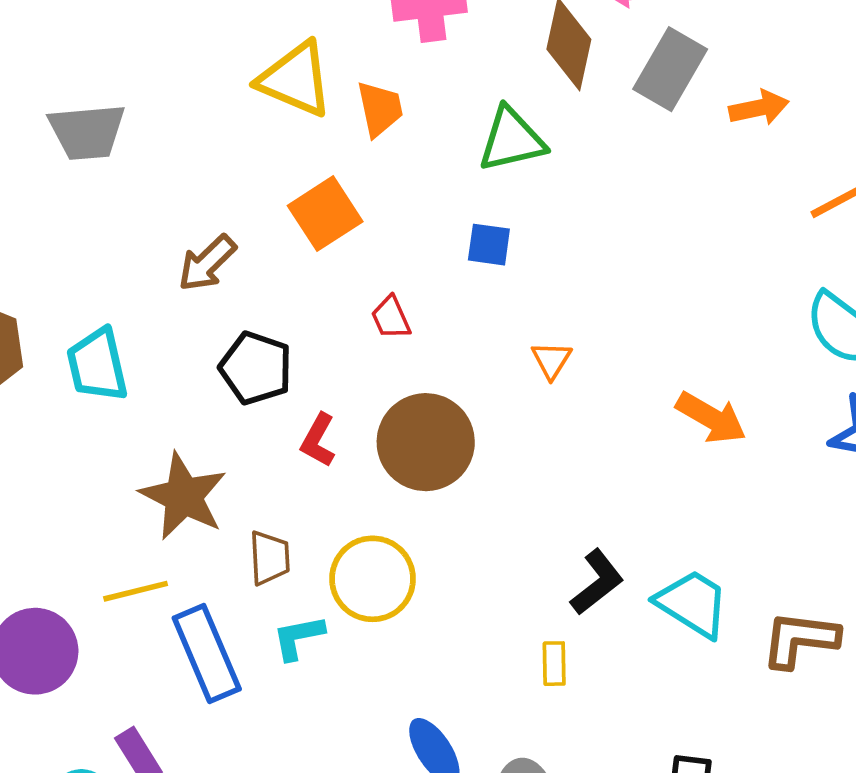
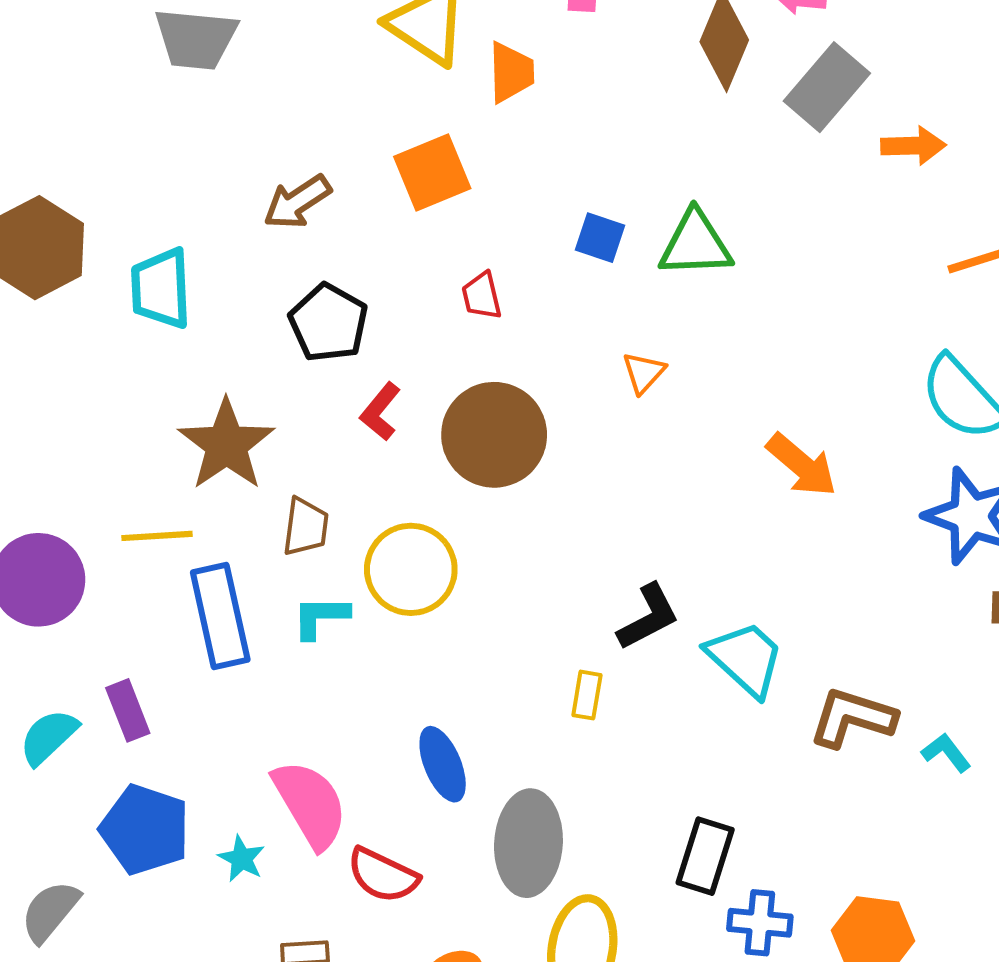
green triangle: (512, 140) -> (695, 244), moved

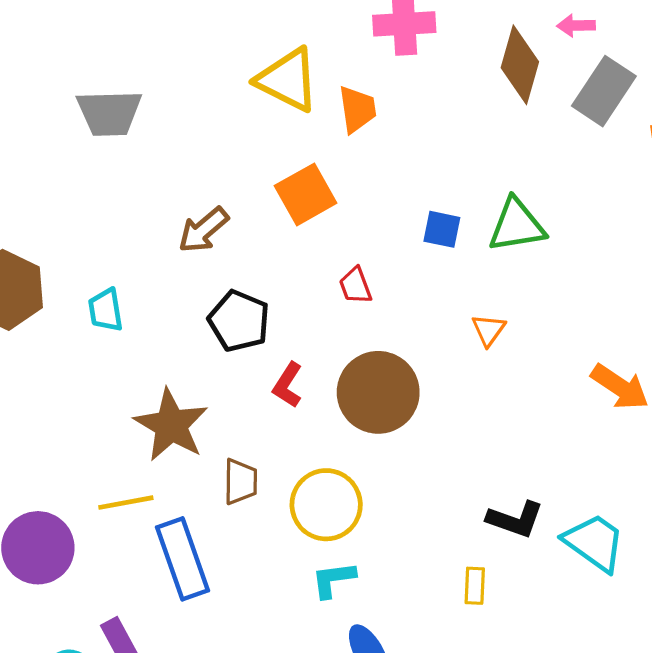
cyan trapezoid: (161, 288) -> (106, 310), size x0.7
cyan L-shape: (321, 617) -> (333, 579), moved
black L-shape: (648, 617) -> (515, 519), turned 54

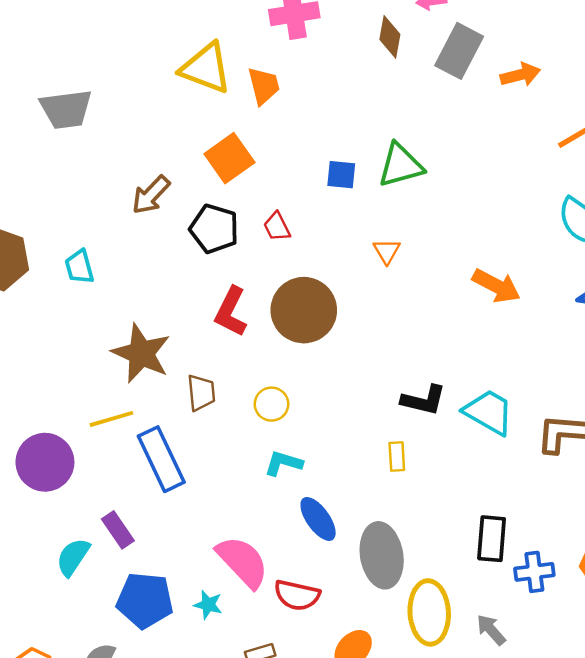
brown diamond: (520, 65) -> (390, 37), size x0.7
black pentagon: (239, 321) -> (214, 229), moved
red L-shape: (288, 385) -> (231, 312), size x1.4
yellow circle: (326, 505) -> (271, 404), size x0.6
cyan L-shape: (333, 579) -> (283, 463), turned 30

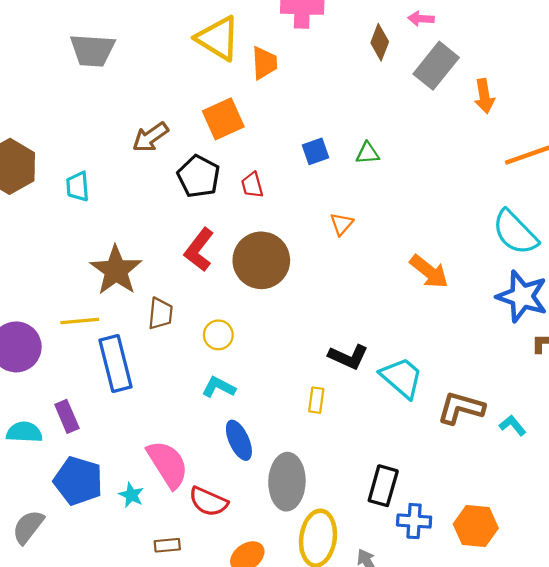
orange arrow: (520, 75) -> (484, 96), turned 84
green triangle: (401, 165) -> (368, 153), size x0.6
blue square: (341, 175) -> (316, 151), turned -36
cyan semicircle: (73, 557) -> (24, 432), turned 48

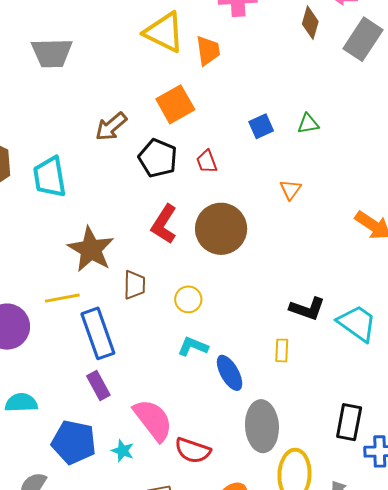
cyan trapezoid: (78, 186) -> (50, 177), size x1.5
purple rectangle: (67, 416) -> (98, 385), moved
blue ellipse: (239, 440) -> (230, 373), moved

